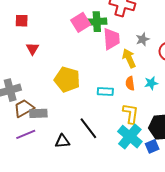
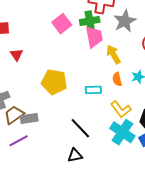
green cross: (97, 22) -> (90, 21), moved
gray star: (143, 39) -> (125, 21), moved, size x1.6
yellow L-shape: (131, 114) -> (121, 109), turned 140
black triangle: (62, 141) -> (75, 155), moved

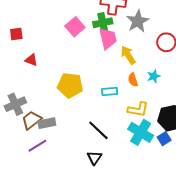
red triangle: (16, 55) -> (31, 60), turned -32
yellow L-shape: (121, 109) -> (138, 109), turned -40
black triangle: (75, 155) -> (94, 158), turned -42

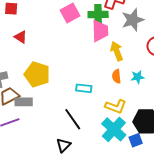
yellow pentagon: (70, 85) -> (37, 74), moved
cyan rectangle: (110, 91) -> (84, 88), moved

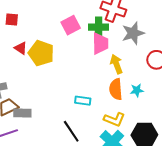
yellow pentagon: (37, 74) -> (41, 53), moved
orange semicircle: (116, 76) -> (116, 89), size x1.5

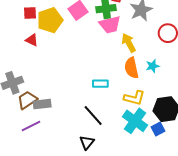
red square: (12, 20) -> (30, 13), moved
pink trapezoid: (100, 44) -> (110, 25), turned 85
yellow pentagon: (41, 53) -> (50, 20), moved, turned -30

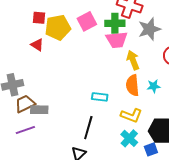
black line: (93, 116) -> (88, 128), turned 50
cyan cross: (135, 121) -> (129, 138), size x0.7

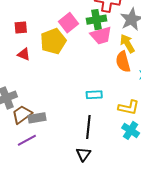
yellow pentagon: (58, 27) -> (53, 41), moved
yellow arrow: (133, 60) -> (127, 44), moved
orange semicircle: (133, 85) -> (123, 62), moved

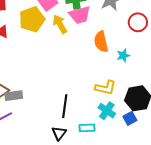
yellow arrow: (127, 44) -> (60, 24), moved
cyan rectangle: (94, 95) -> (87, 128), moved

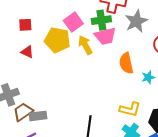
yellow pentagon: (32, 19) -> (57, 40), turned 30

